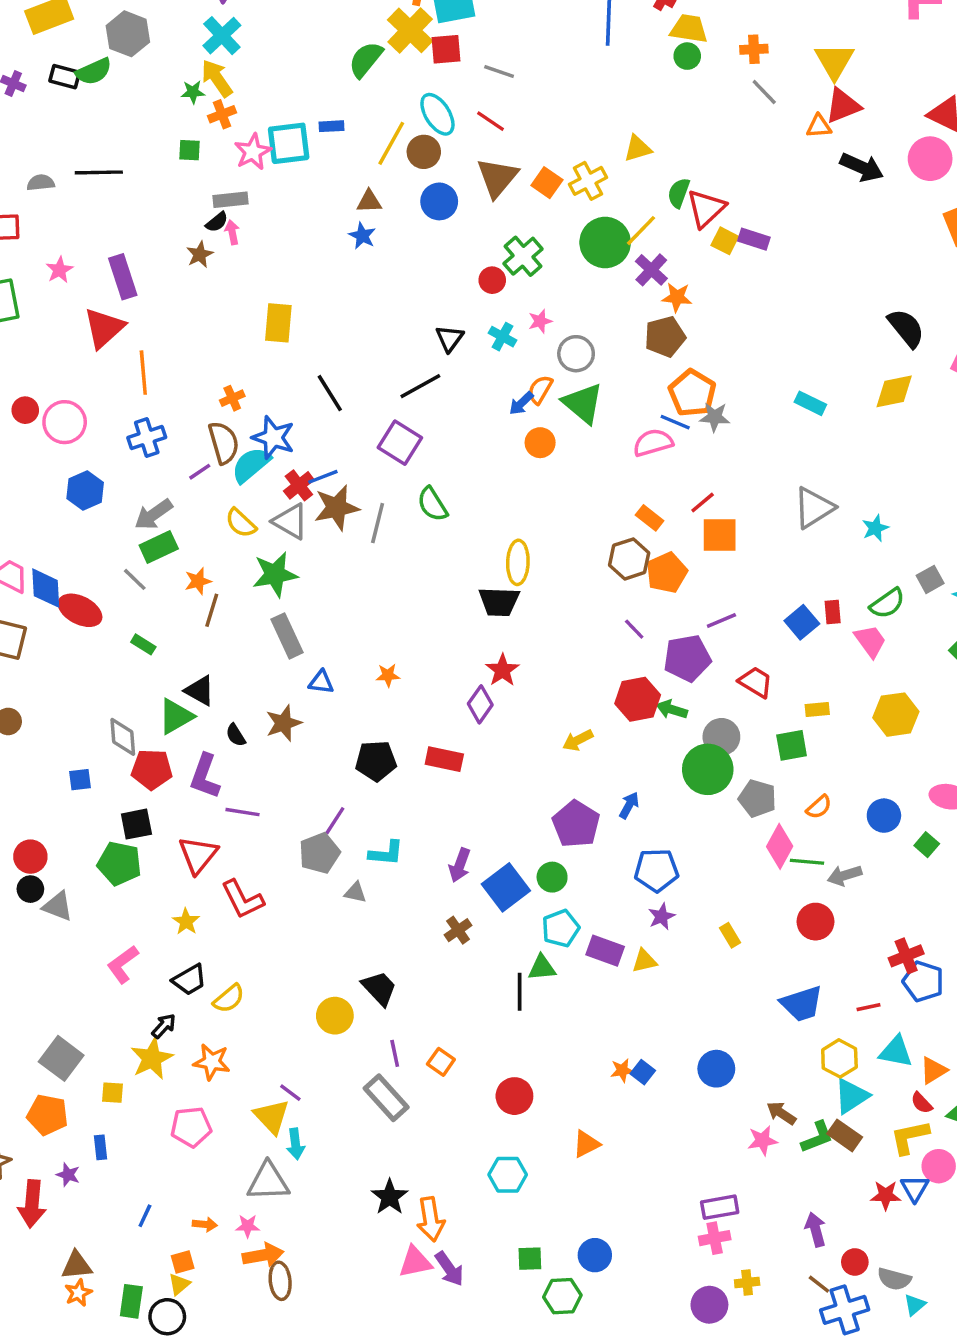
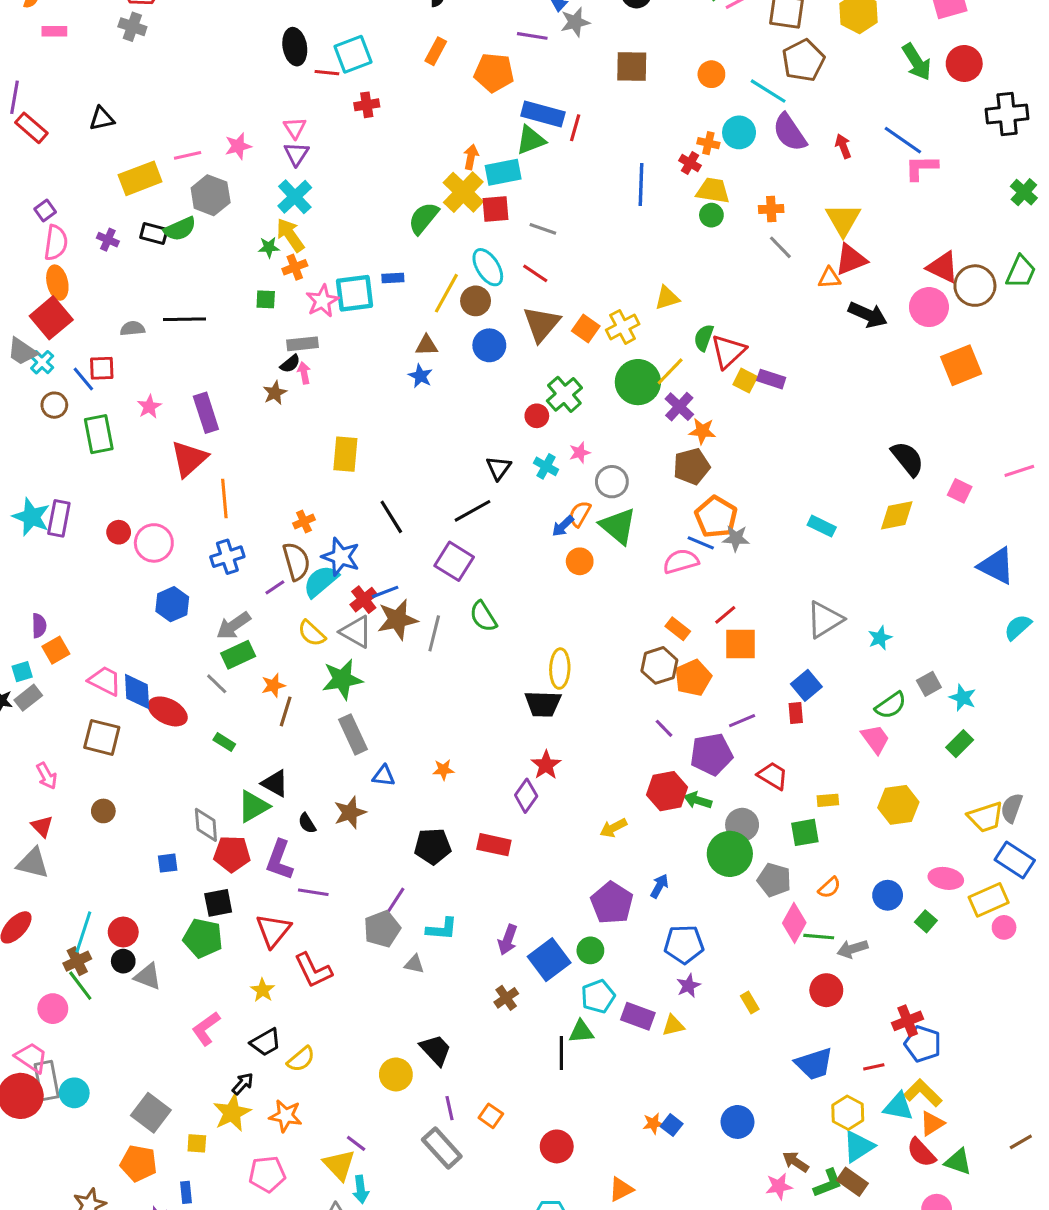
red rectangle: (833, 612) -> (796, 713), moved
blue square: (802, 622) -> (806, 685), moved
red semicircle: (922, 1103) -> (921, 1153), size x1.5
yellow L-shape: (910, 1137) -> (923, 1093), moved, turned 57

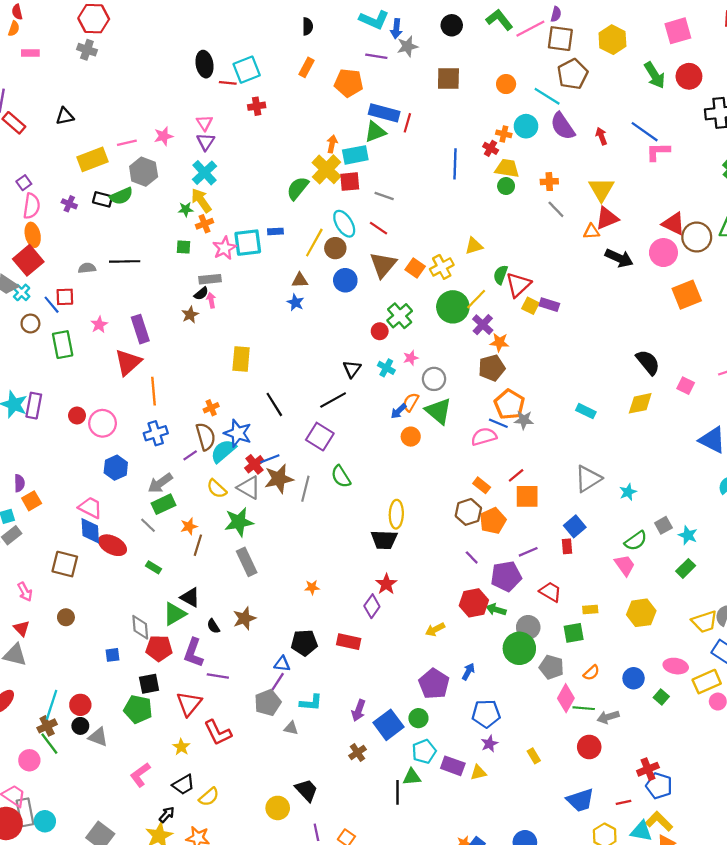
pink trapezoid: (105, 681) -> (90, 508), moved
blue triangle: (384, 776) -> (282, 664), moved

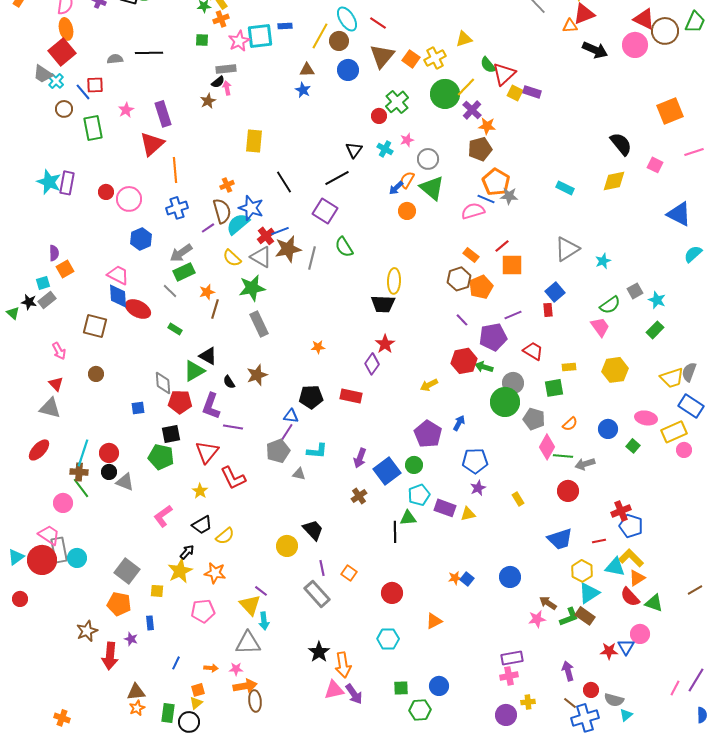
green semicircle: (501, 275) -> (488, 65), turned -60
orange square: (687, 295) -> (670, 111), moved
brown cross: (47, 726) -> (79, 472), turned 30

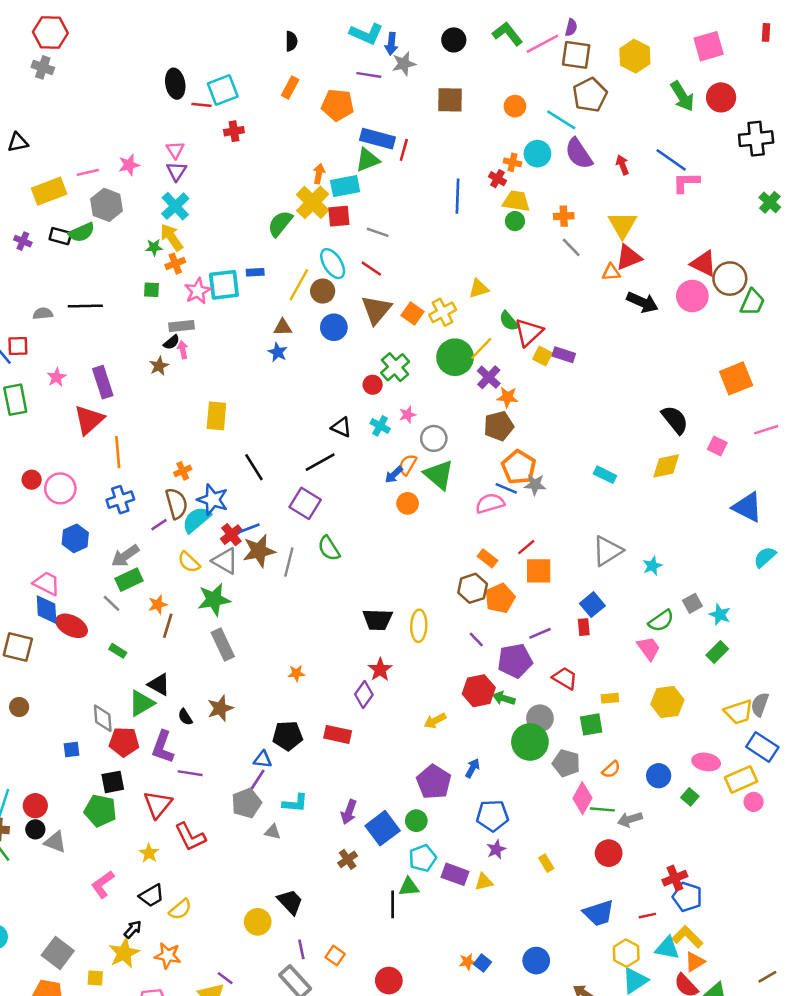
green trapezoid: (695, 22) -> (752, 302), moved
black triangle: (354, 150) -> (341, 427), turned -42
yellow ellipse: (394, 281) -> (419, 626), moved

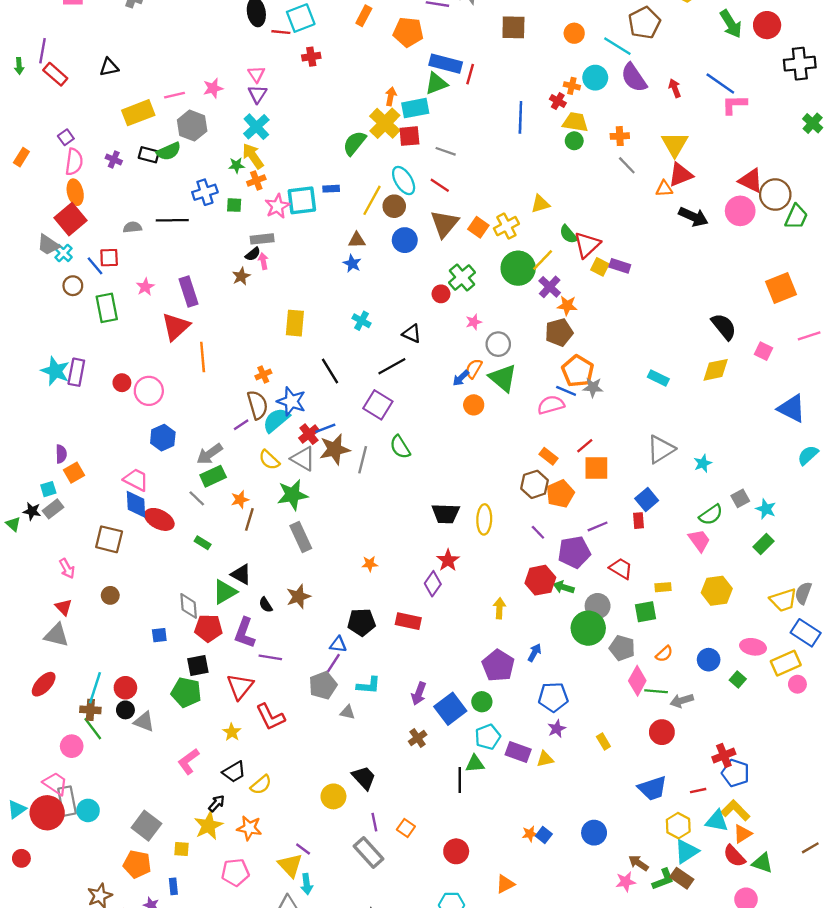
cyan cross: (380, 426) -> (362, 321), moved
blue cross: (120, 500) -> (205, 192), moved
yellow arrow: (435, 721) -> (499, 608), turned 120

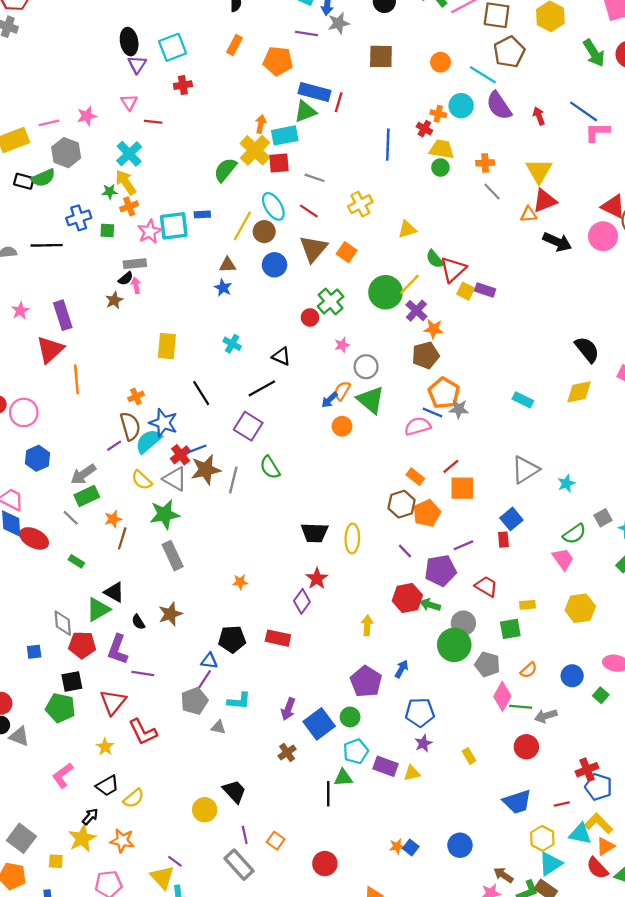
red line: (281, 32) -> (153, 122), moved
purple triangle: (257, 94) -> (137, 64), moved
yellow cross: (506, 226) -> (360, 204), moved

